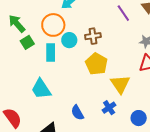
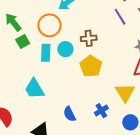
cyan circle: (69, 40) -> (65, 49), moved
yellow triangle: (120, 84) -> (125, 93), moved

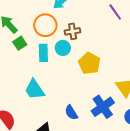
brown cross: (89, 38) -> (73, 31), moved
blue cross: (101, 111) -> (103, 107), size x1.6

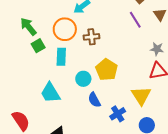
cyan circle: (63, 48) -> (83, 79), moved
blue cross: (103, 107) -> (118, 114), size x0.7
blue semicircle: (71, 112) -> (94, 100), moved

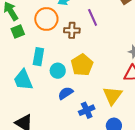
purple line: (135, 20) -> (93, 17), moved
cyan rectangle: (61, 57) -> (38, 57), moved
blue semicircle: (94, 100) -> (66, 93), turned 77

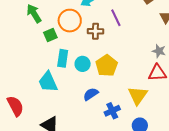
green square: (18, 32) -> (50, 35), moved
cyan circle: (58, 71) -> (83, 64), moved

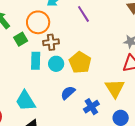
brown cross: (95, 31) -> (51, 42), moved
cyan trapezoid: (48, 82) -> (26, 101), moved

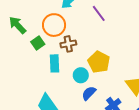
cyan circle: (56, 64) -> (81, 75), moved

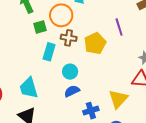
purple line: (99, 13) -> (119, 27), moved
yellow pentagon: (99, 62) -> (95, 43), moved

